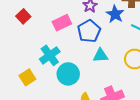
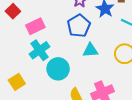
pink rectangle: (62, 23) -> (35, 26), moved
yellow square: (27, 77) -> (17, 82), moved

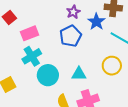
cyan triangle: (90, 50) -> (79, 74), moved

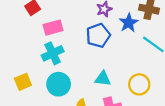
yellow circle: (112, 66) -> (139, 84), moved
cyan circle: (48, 75) -> (59, 84), moved

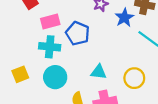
blue pentagon: (98, 35) -> (78, 33), moved, turned -30
cyan cross: (53, 53) -> (50, 47), turned 30

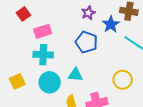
blue pentagon: (78, 33) -> (86, 42), moved
cyan triangle: (99, 72) -> (75, 75), moved

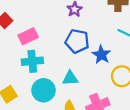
blue star: (111, 24) -> (101, 55), moved

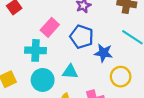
pink rectangle: (28, 36) -> (50, 27), moved, turned -30
blue star: (101, 55) -> (103, 53), turned -30

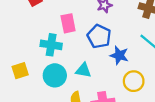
pink rectangle: (50, 27) -> (68, 23), turned -60

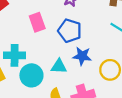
cyan cross: (51, 45) -> (15, 55), moved
blue star: (119, 55) -> (82, 56), moved

